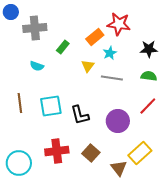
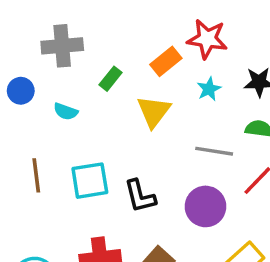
blue circle: (11, 12) -> (21, 91), moved
cyan star: (110, 53) -> (209, 89), moved
yellow triangle: (88, 66) -> (154, 111), size x1.5
gray line: (112, 78) -> (214, 151), moved

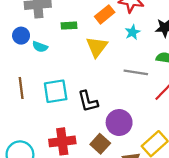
green rectangle: (111, 79) -> (69, 26), turned 48
blue circle: (21, 91) -> (21, 36), moved
purple circle: (206, 206) -> (119, 123), moved

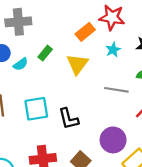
green rectangle: (69, 26) -> (45, 53), moved, turned -48
cyan semicircle: (40, 47) -> (21, 64), turned -56
purple circle: (119, 123) -> (113, 140), moved

